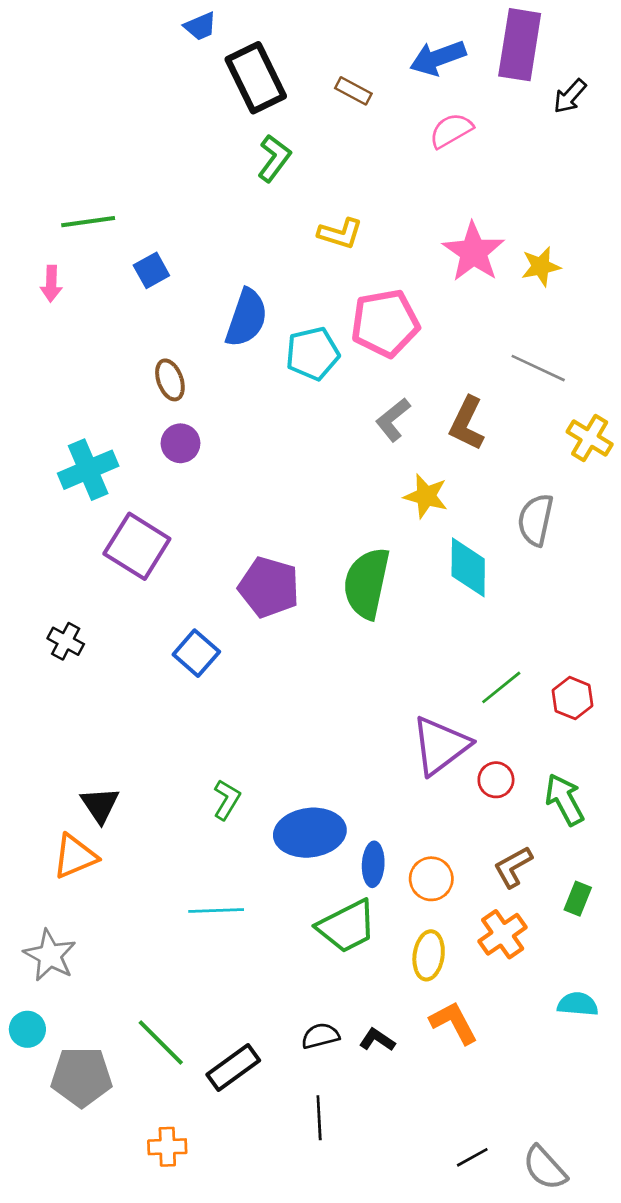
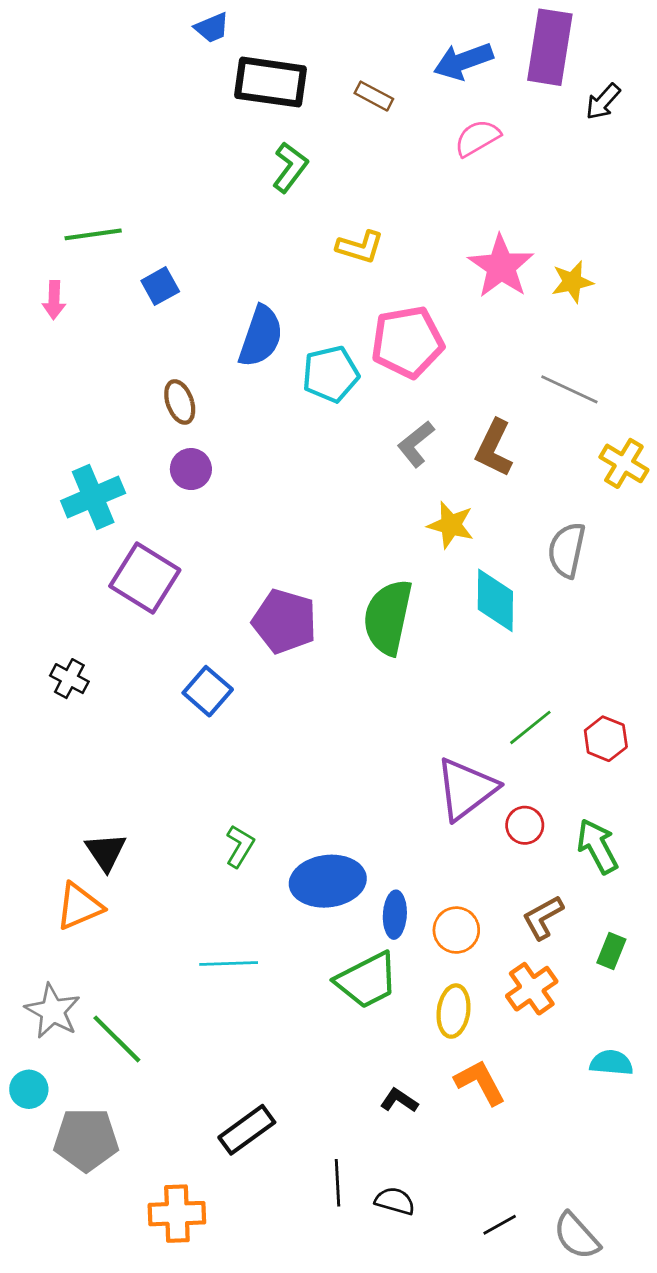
black rectangle: (256, 78) -> (271, 82), turned -56
black semicircle: (320, 1036) -> (395, 1201), moved, turned 30
green line: (161, 1042) -> (117, 1039), moved
orange cross: (167, 1147) -> (177, 1214), size x1.4

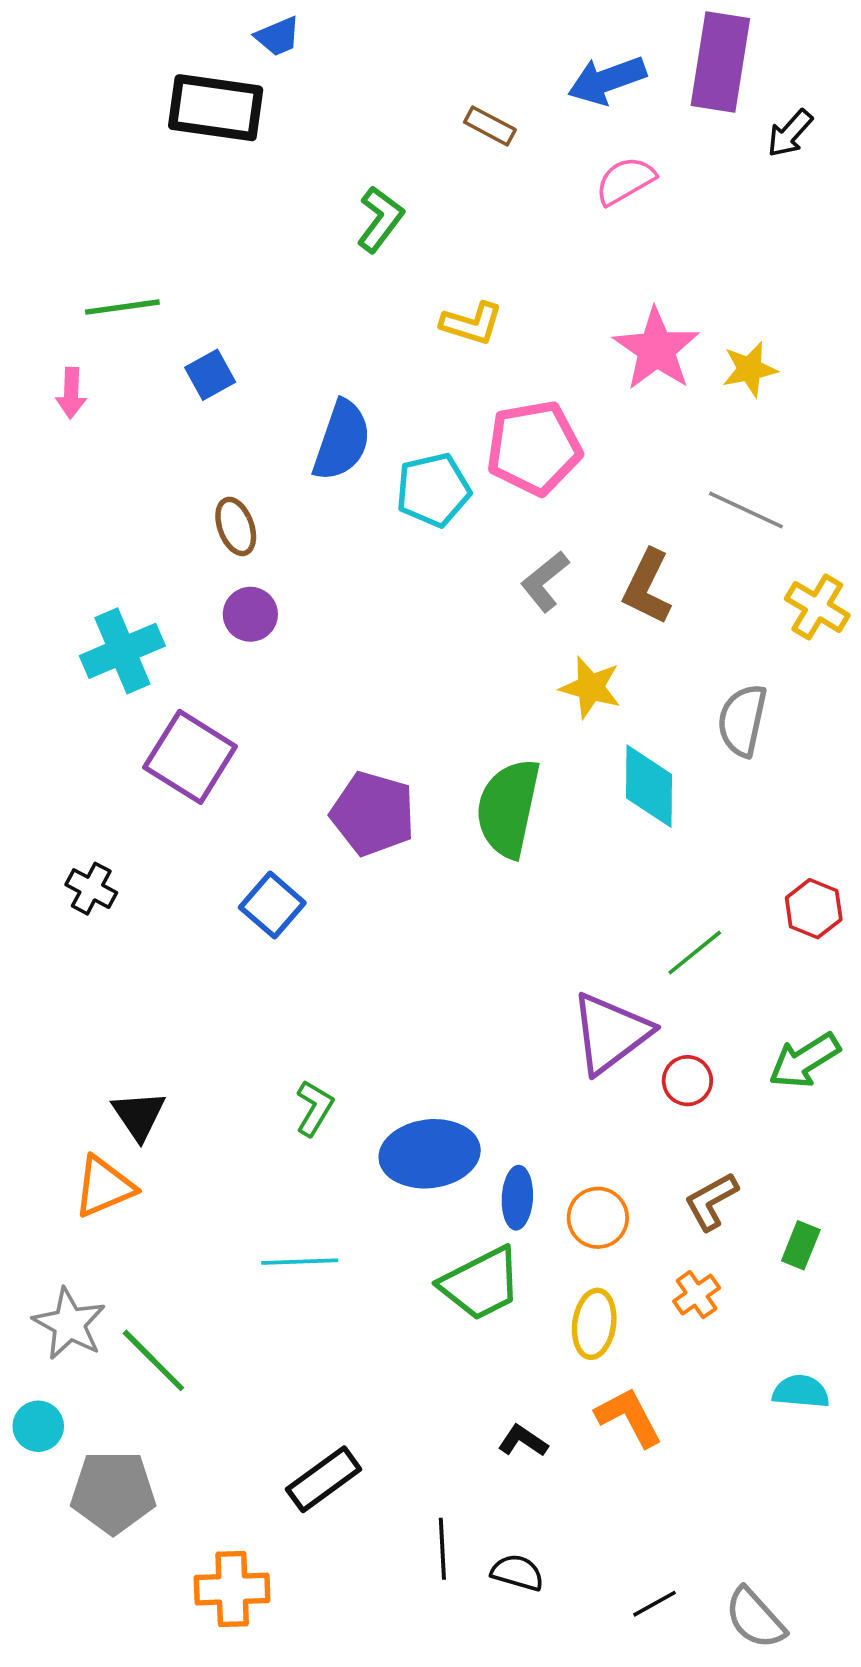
black rectangle: (271, 82) -> (216, 108), moved
red hexagon: (606, 739) -> (814, 909), moved
green arrow: (597, 846) -> (804, 1060), moved, turned -94
orange cross: (532, 989) -> (697, 1295), size x0.7

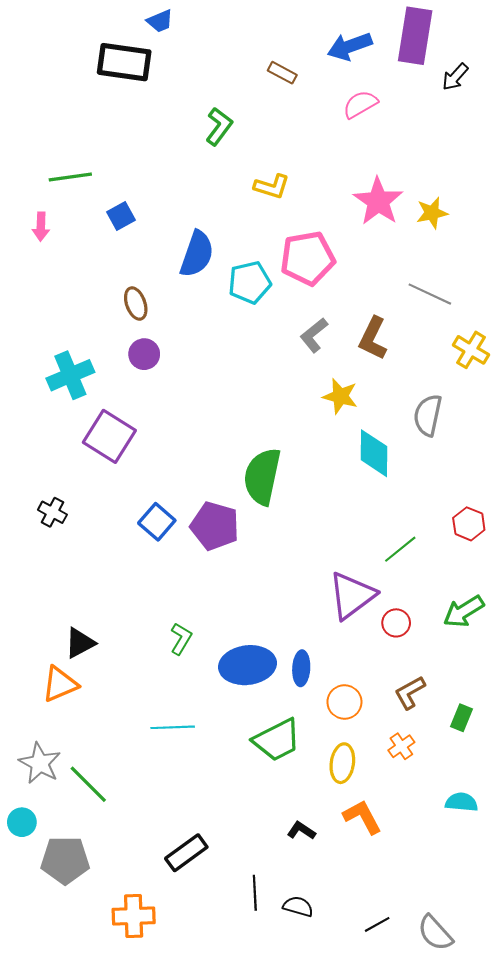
green semicircle: (508, 808) -> (262, 476), moved
purple pentagon: (373, 814) -> (215, 526), moved
black triangle: (139, 1115) -> (80, 643), turned 36
blue ellipse: (517, 1198) -> (301, 668), moved

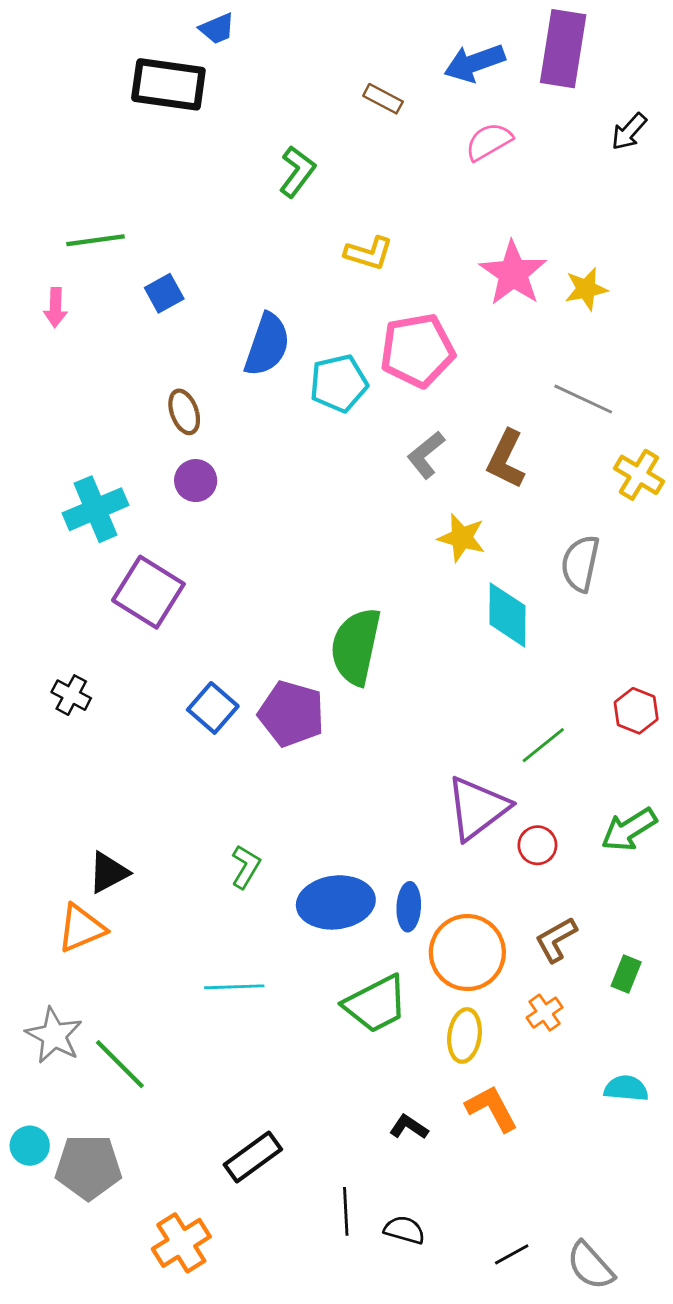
black arrow: (455, 77) -> (629, 132), moved
orange circle: (344, 702) -> (467, 953), size x1.6
cyan circle: (22, 822) -> (30, 1146), moved
orange cross: (134, 916) -> (181, 1243), turned -30

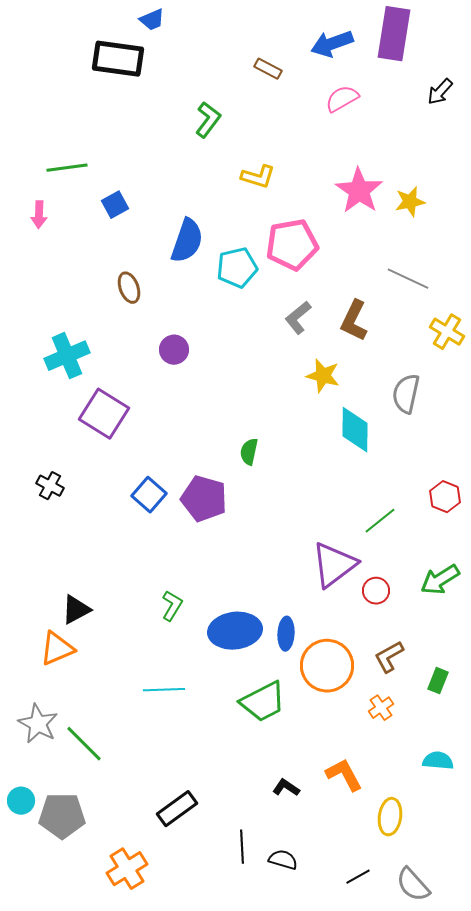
purple circle: (196, 481) -> (174, 350), moved
green semicircle: (356, 646) -> (249, 452), size x0.5
yellow ellipse: (465, 1035) -> (390, 817), moved

